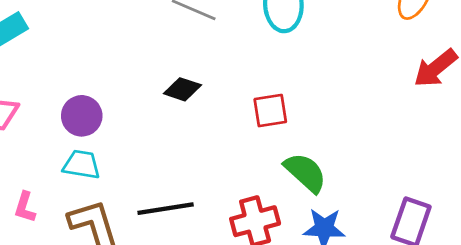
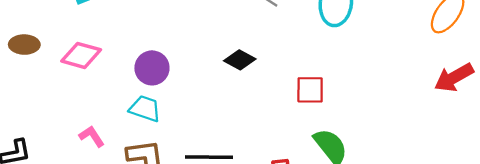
pink L-shape: (25, 207) -> (92, 136), turned 120

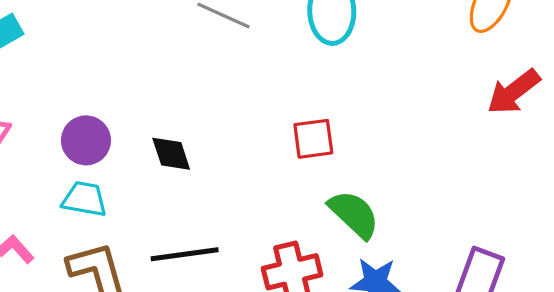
black diamond: (240, 60) -> (171, 154), moved, turned 52

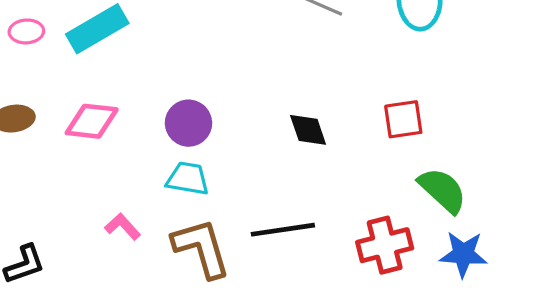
black diamond: (171, 154) -> (308, 130), moved

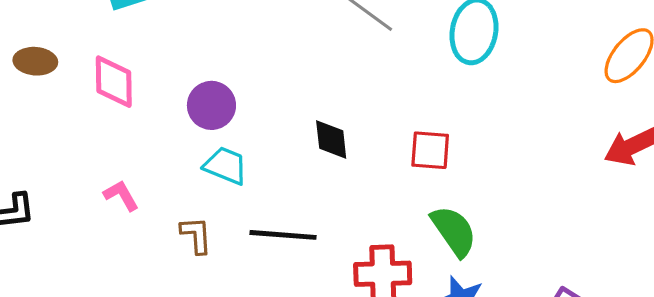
pink diamond: (92, 121) -> (114, 82), turned 70
cyan trapezoid: (188, 179) -> (226, 166), moved
brown L-shape: (201, 248) -> (196, 235), size x0.6

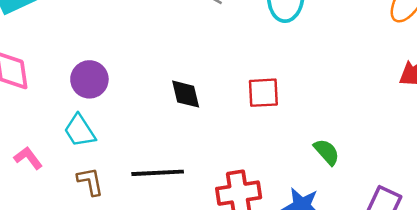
cyan trapezoid: (226, 166) -> (80, 131), moved, turned -138
green semicircle: (454, 231) -> (327, 152), moved, size x0.7

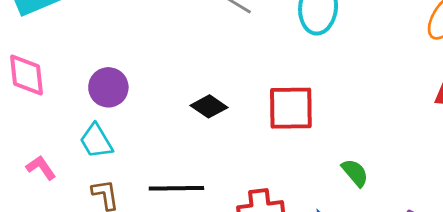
red square: (263, 93) -> (291, 108), size x1.4
black diamond: (186, 94) -> (209, 106), turned -44

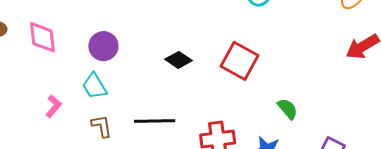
red square: (291, 108) -> (240, 61), turned 30
pink L-shape: (41, 168) -> (54, 106), turned 75

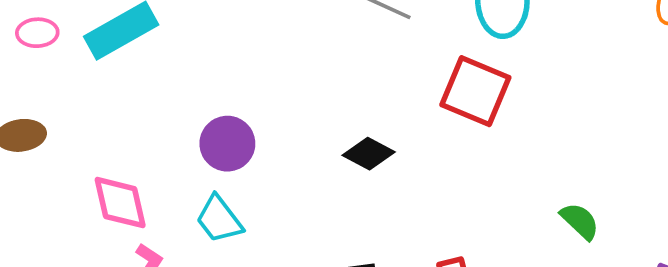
pink diamond: (42, 37) -> (120, 203), moved
red square: (240, 61) -> (475, 91), moved

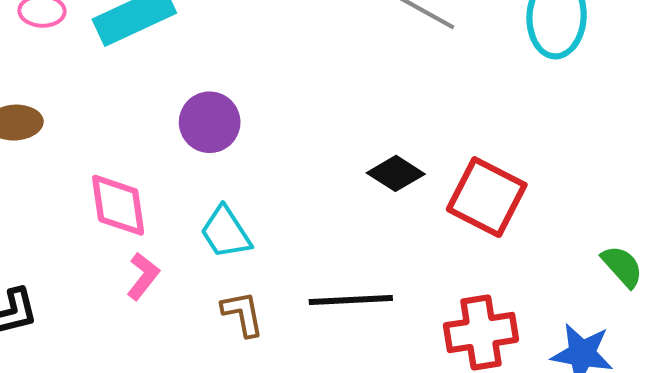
red square: (475, 91) -> (487, 197), moved
purple circle: (227, 144) -> (210, 122), moved

